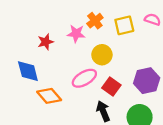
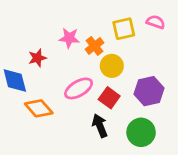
orange cross: (95, 21) -> (95, 46), moved
red star: (46, 42) -> (37, 58), moved
yellow circle: (102, 55) -> (112, 66), moved

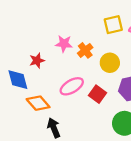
yellow square: (124, 29) -> (113, 25), moved
yellow circle: (112, 66) -> (110, 63), moved
black arrow: (100, 126) -> (54, 128), moved

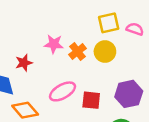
yellow circle: (110, 63) -> (105, 52), moved
red square: (98, 94) -> (91, 100), turned -30

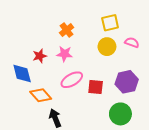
pink semicircle: (135, 29) -> (132, 42), moved
pink star: (54, 44) -> (65, 54), moved
orange cross: (77, 52) -> (67, 30), moved

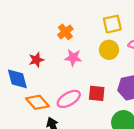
pink star: (65, 54) -> (73, 58), moved
pink ellipse: (72, 80) -> (69, 99), moved

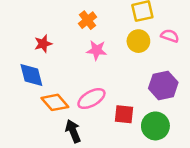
red star: (36, 60) -> (43, 44), moved
red square: (97, 93) -> (124, 114), moved

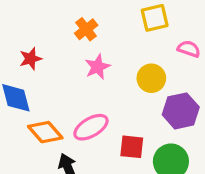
yellow circle: (138, 41) -> (151, 78), moved
pink star: (97, 50) -> (97, 67), turned -30

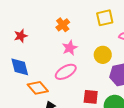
red star: (31, 59) -> (21, 36), moved
pink ellipse: (91, 127) -> (66, 72), moved

